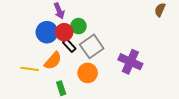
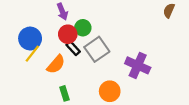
blue circle: (47, 32) -> (30, 39), moved
yellow line: (30, 69) -> (32, 54), moved, turned -60
orange circle: (88, 73) -> (110, 91), moved

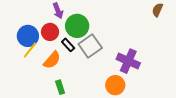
green circle: (83, 28) -> (77, 26), size x1.5
red circle: (68, 34) -> (50, 32), moved
orange circle: (110, 91) -> (115, 85), moved

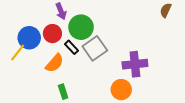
yellow line: (30, 50) -> (18, 53), moved
purple cross: (128, 61) -> (135, 64), turned -30

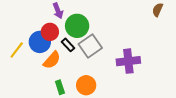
blue circle: (29, 38) -> (40, 42), moved
orange circle: (121, 90) -> (86, 85), moved

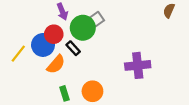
gray square: (90, 46) -> (97, 19), moved, size x0.6

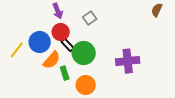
green circle: (83, 28) -> (84, 53), moved
red circle: (54, 34) -> (61, 32), moved
green rectangle: (65, 93) -> (65, 73), moved

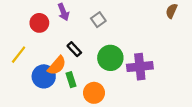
red circle: (61, 32) -> (39, 23), moved
blue circle: (40, 42) -> (44, 76), moved
green circle: (84, 53) -> (110, 58), moved

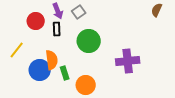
gray square: (98, 20) -> (79, 12), moved
black rectangle: (74, 49) -> (57, 29), moved, turned 40
green circle: (110, 58) -> (89, 41), moved
orange semicircle: (57, 66) -> (52, 60), turned -48

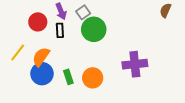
green circle: (89, 41) -> (94, 29), moved
orange semicircle: (52, 60) -> (41, 57), moved, turned -138
orange circle: (86, 85) -> (93, 78), moved

